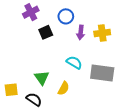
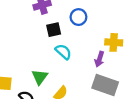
purple arrow: (81, 32) -> (99, 59), moved
cyan semicircle: (74, 62) -> (63, 52), moved

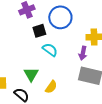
blue circle: (78, 17) -> (60, 17), size x1.5

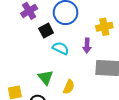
purple arrow: (83, 53) -> (87, 46), moved

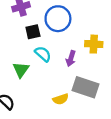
green triangle: (45, 78) -> (21, 70), moved
yellow semicircle: (69, 87) -> (61, 99), moved, turned 32

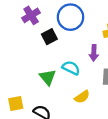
cyan semicircle: (43, 54) -> (71, 68), moved
yellow semicircle: (61, 99) -> (82, 97), moved

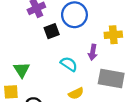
green triangle: (48, 77) -> (22, 70), moved

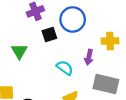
green triangle: (22, 70) -> (19, 51), moved

